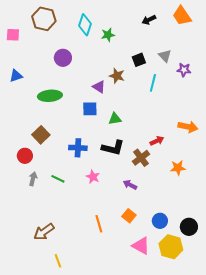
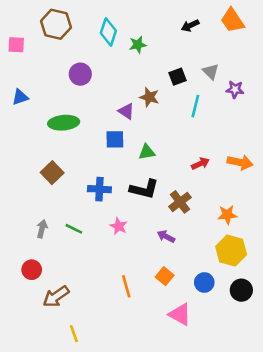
red arrow: (157, 141) -> (200, 164), moved
red circle: (25, 156) -> (32, 270), moved
yellow hexagon: (171, 247) -> (231, 251), moved

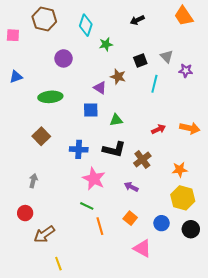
black arrow: (190, 26) -> (137, 20), moved
green star: (138, 45) -> (106, 44), moved
pink star: (119, 226) -> (94, 179), size x1.6
green line: (74, 229) -> (87, 206), moved

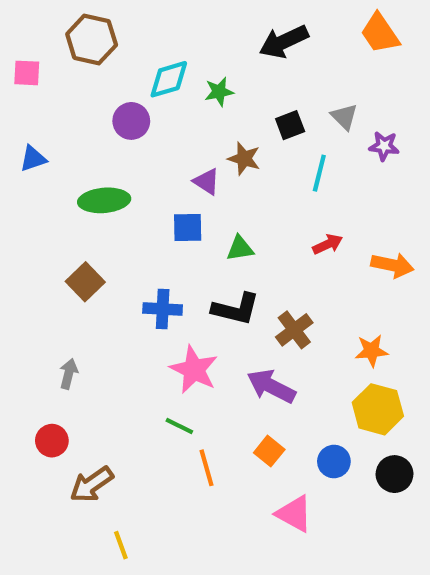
black arrow: (137, 20) -> (284, 42), size x1.6
cyan diamond: (86, 25) -> (169, 79), moved, turned 55
red arrow: (158, 129) -> (328, 244), moved
purple arrow: (131, 187) -> (271, 386), size x1.6

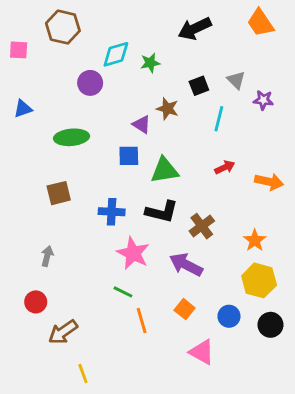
green triangle: (240, 248) -> (165, 170), size x1.5
brown square: (85, 282) -> (59, 193), turned 30
orange star: (372, 351) -> (255, 240), turned -30

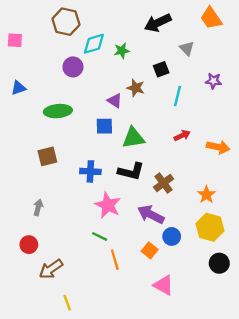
brown hexagon: (63, 27) -> (66, 22), moved
gray triangle: (236, 80) -> (187, 48), moved
blue circle: (229, 316) -> (172, 236), moved

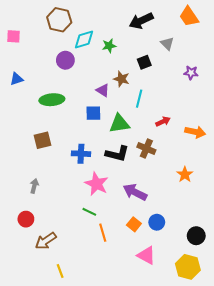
cyan line: (177, 96) -> (139, 99), moved
brown cross: (164, 183) -> (146, 148), moved, turned -30
yellow hexagon: (210, 227) -> (188, 267), moved
blue circle: (172, 236) -> (157, 222), moved

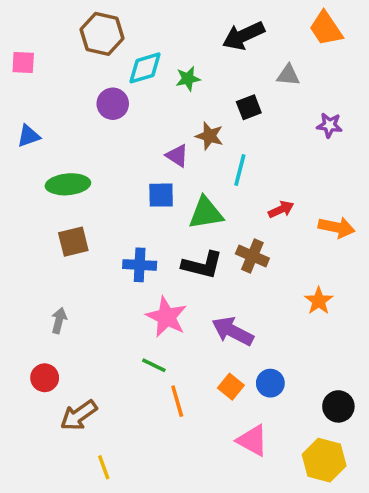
gray triangle: (167, 44) -> (288, 75), turned -40
green ellipse: (52, 100) -> (68, 184), moved

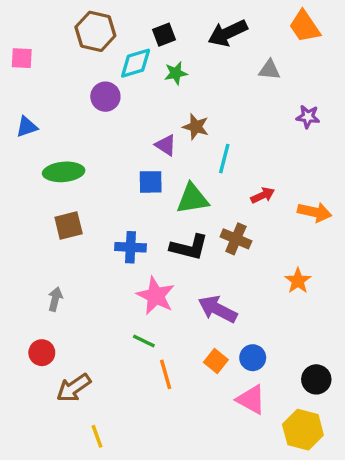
black square: (249, 107) -> (164, 35), moved
pink triangle: (252, 440) -> (251, 400), moved

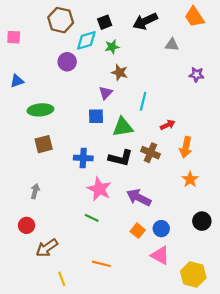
brown star: (196, 127) -> (120, 72), moved
purple triangle: (166, 145) -> (106, 93), turned 40
orange arrow: (315, 212) -> (186, 147), moved, turned 90
orange line: (166, 374) -> (101, 264), moved, turned -60
black circle: (316, 379) -> (202, 221), moved

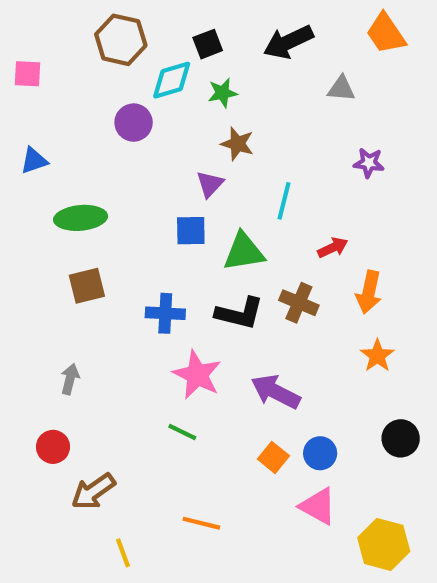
purple star: (197, 75) -> (369, 163), moved

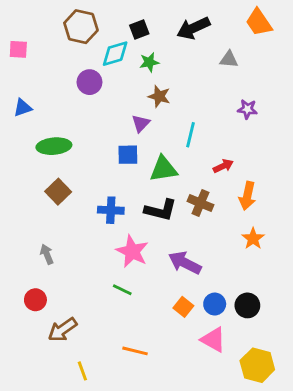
brown square: (87, 286) -> (58, 192), turned -30
gray arrow: (70, 379) -> (47, 254), turned -36
black circle: (401, 438) -> (247, 305), moved

